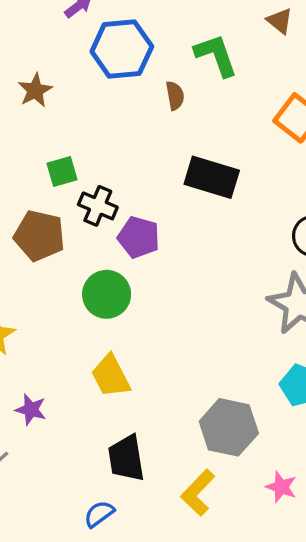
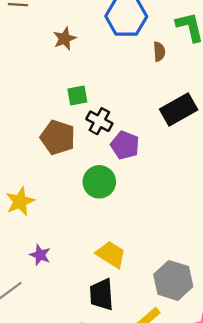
black rectangle: (212, 177) -> (179, 109), turned -52
yellow trapezoid: (111, 376) -> (111, 254), moved, turned 144

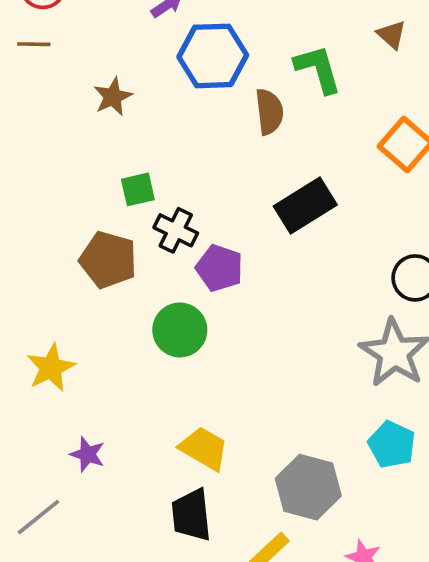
brown semicircle: (159, 52) -> (269, 112), size x1.4

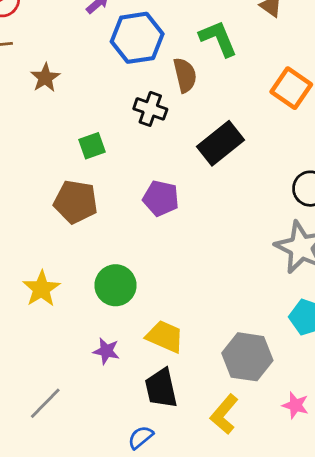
brown star: (113, 97) -> (45, 78), moved
black cross: (176, 230) -> (150, 109), moved
green circle: (180, 330) -> (116, 285), moved
purple star: (87, 454) -> (106, 351), moved

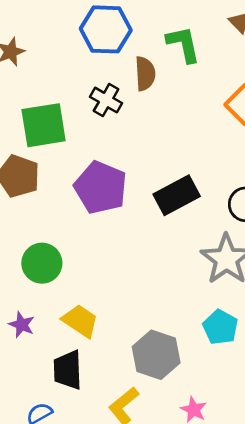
black rectangle: (220, 143) -> (177, 195), moved
green square: (92, 146) -> (44, 125), size x1.8
purple pentagon: (161, 198) -> (101, 188), size x1.5

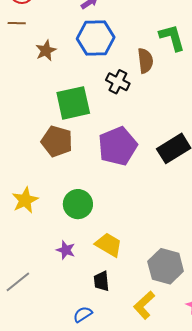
blue hexagon: (106, 29) -> (96, 38), moved
purple pentagon: (101, 188) -> (118, 146), turned 30
black trapezoid: (68, 370) -> (101, 281), size x0.7

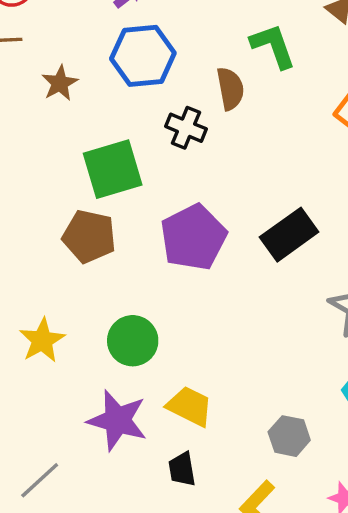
purple star: (66, 250) -> (117, 420), size x1.8
gray hexagon: (166, 266) -> (289, 436), size x0.7

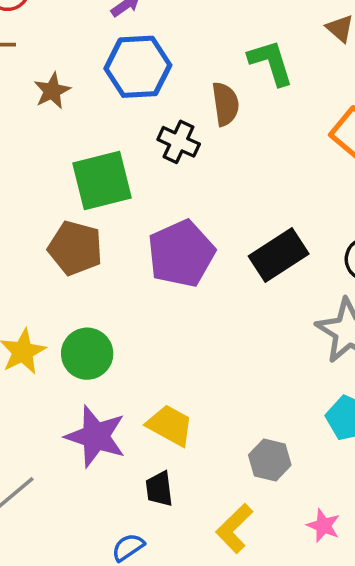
green circle: (133, 341) -> (87, 354), moved

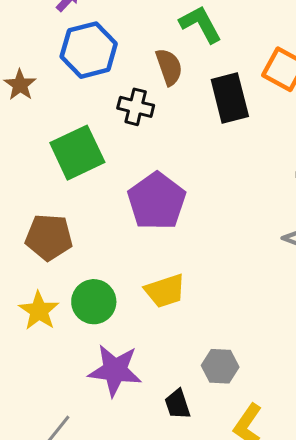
brown pentagon: (75, 248) -> (49, 237), moved
black rectangle: (279, 255) -> (230, 98), moved, turned -60
yellow trapezoid: (170, 425) -> (165, 291), moved, turned 144
gray hexagon: (270, 460) -> (220, 366), moved

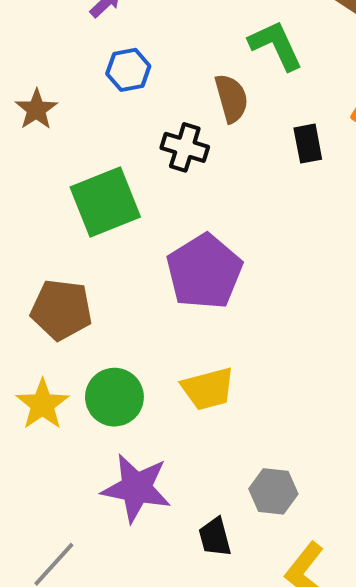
blue hexagon: (89, 50) -> (128, 70), size x0.6
black rectangle: (230, 98) -> (308, 144), size x0.6

